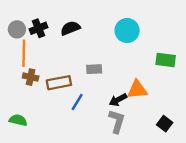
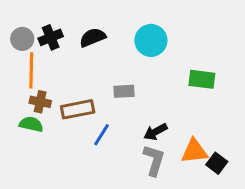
cyan circle: (127, 30) -> (151, 40), moved
green rectangle: (166, 60) -> (202, 79), moved
orange triangle: (137, 90) -> (194, 151), moved
green semicircle: (18, 120) -> (31, 124), moved

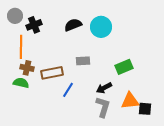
black semicircle: (93, 37) -> (73, 25), moved
gray circle: (22, 39) -> (15, 16), moved
green rectangle: (202, 79) -> (124, 67), moved, turned -30
black square: (217, 163) -> (145, 109), turned -32

